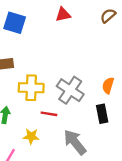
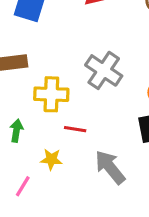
gray cross: (70, 90) -> (104, 70), moved

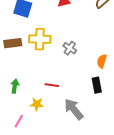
gray cross: (104, 70) -> (70, 48), size x0.6
yellow cross: (51, 94) -> (40, 39), moved

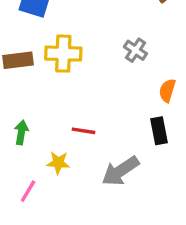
gray cross: (70, 48) -> (135, 50), moved
gray arrow: (74, 109) -> (120, 171), turned -85

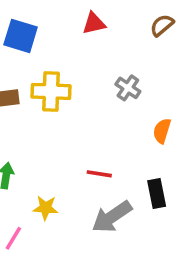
red line: (83, 131) -> (99, 174), moved
black rectangle: (159, 131) -> (157, 193), moved

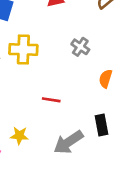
red line: (99, 174) -> (51, 100), moved

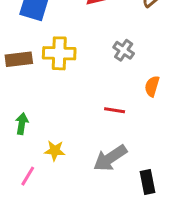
red line: (51, 100) -> (115, 110), moved
black rectangle: (102, 125) -> (148, 182), moved

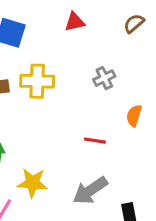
gray cross: (124, 50) -> (104, 78), turned 30
yellow star: (55, 151) -> (32, 183), size x1.4

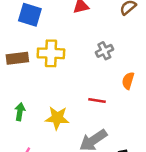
yellow star: (32, 183) -> (57, 118), moved

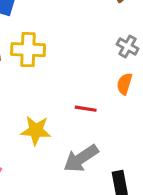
gray cross: (104, 51) -> (128, 46), moved, turned -35

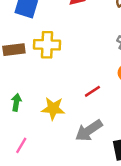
red line: (86, 109) -> (92, 91), turned -42

